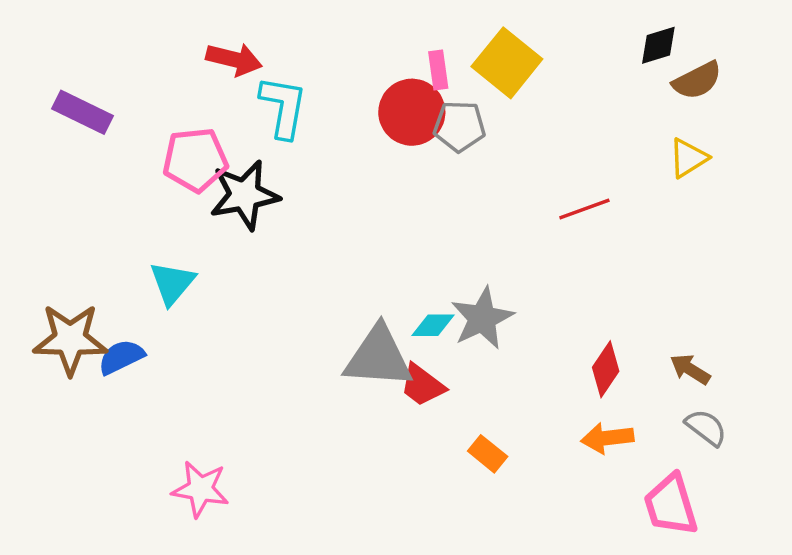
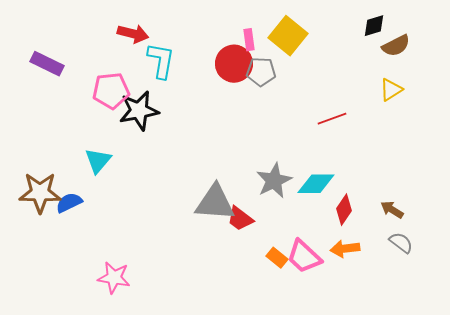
cyan diamond: (433, 325) -> (316, 184), moved, size x1.5
pink trapezoid: (671, 505) -> (304, 257), moved, turned -30

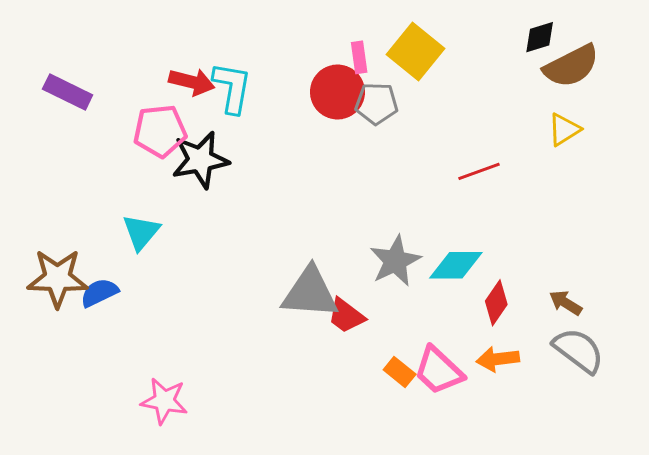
red arrow: (133, 34) -> (192, 82), moved
brown semicircle: (396, 46) -> (571, 66), size x1.4
gray semicircle: (401, 243) -> (579, 350), size x1.5

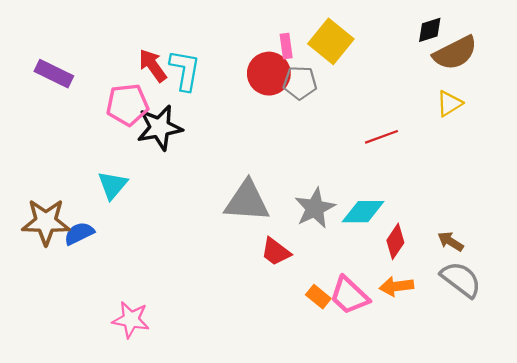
red arrow: (192, 82) -> (153, 66), turned -140
gray triangle: (310, 293) -> (247, 201), moved

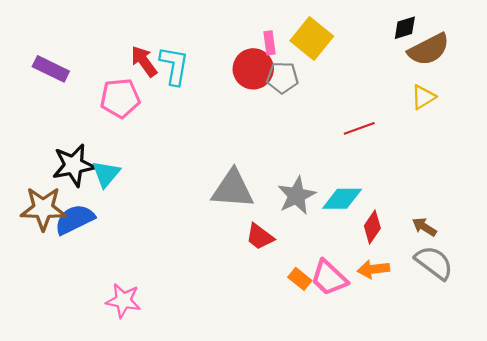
black star: (160, 128) -> (74, 165), moved
blue semicircle: (79, 233) -> (75, 219), size x1.4

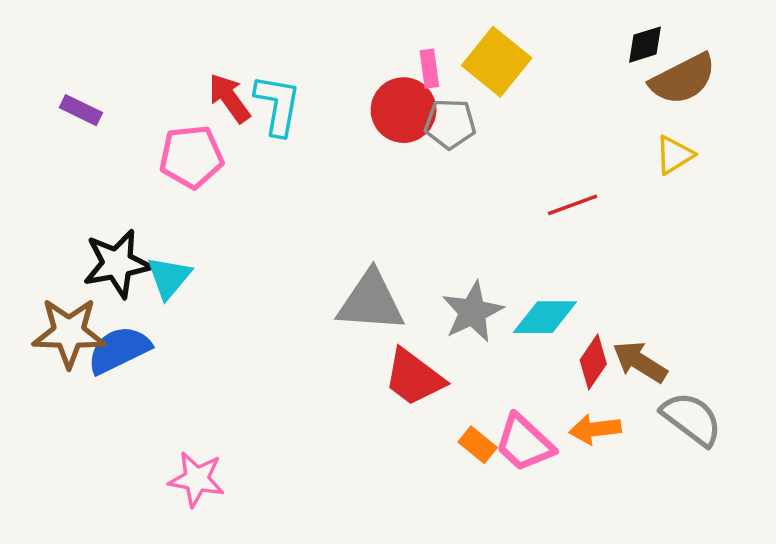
purple rectangle: (51, 69) -> (81, 110), size x0.7
brown arrow: (424, 227) -> (640, 362), moved, size x1.4
red trapezoid: (260, 237) -> (414, 377), size x1.4

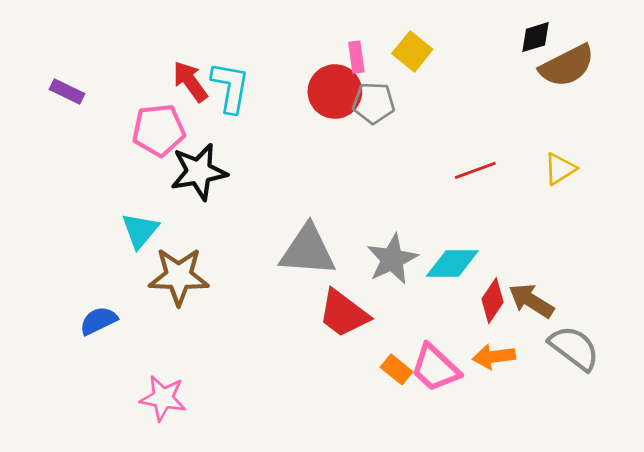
yellow square: (497, 62) -> (412, 51), size x0.7
yellow triangle: (674, 155) -> (560, 169), moved
black star: (117, 264) -> (199, 172), moved
brown star: (69, 333) -> (179, 276), moved
blue semicircle: (119, 350) -> (98, 321), moved, size x0.7

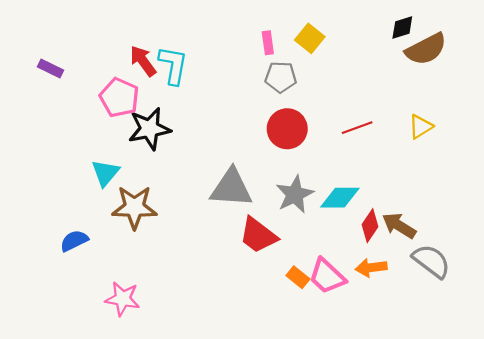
red circle: (335, 92) -> (287, 129), moved
pink pentagon: (159, 130) -> (119, 98), turned 30

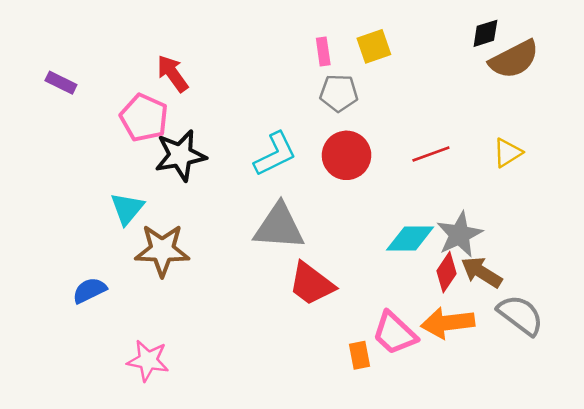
yellow square: (310, 38) -> (374, 46), turned 32
cyan L-shape: (173, 65) -> (275, 154), moved, turned 54
gray star: (295, 194) -> (459, 235), moved
orange arrow: (371, 268) -> (448, 323), size x1.4
orange rectangle: (298, 277) -> (360, 355), moved, turned 40

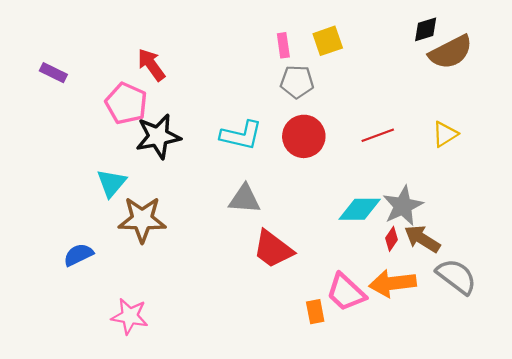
cyan L-shape: (275, 154) -> (241, 135), turned 39
gray triangle: (279, 227) -> (245, 199), size x0.7
red diamond: (446, 272) -> (391, 239), size x0.7

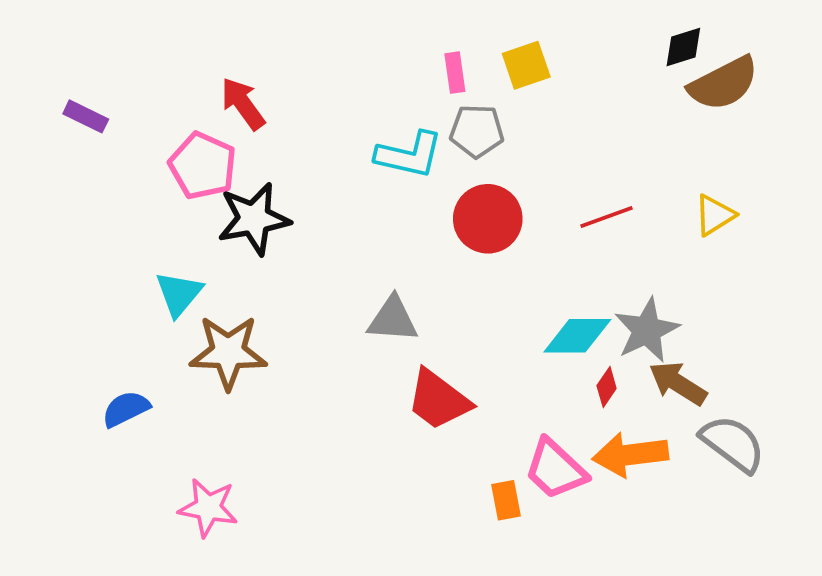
cyan L-shape: (241, 135) -> (409, 155), moved
red diamond: (391, 239) -> (607, 387), moved

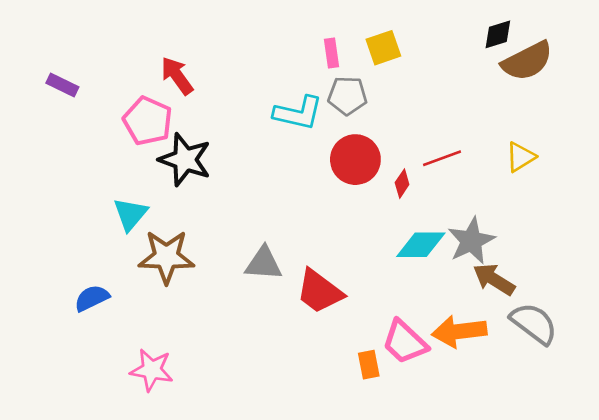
black star: (254, 219) -> (185, 160), turned 30
gray triangle: (393, 319) -> (264, 263), moved
red diamond: (607, 387) -> (402, 184), moved

